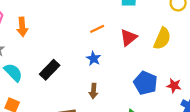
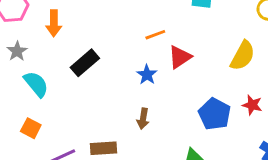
red triangle: (129, 38) -> (180, 57), moved
black rectangle: (50, 70) -> (85, 63), moved
red star: (174, 86) -> (252, 105), moved

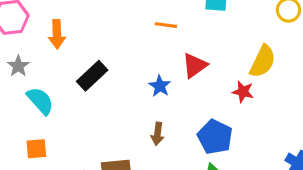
orange line: (155, 35) -> (166, 25), moved, turned 30
red star: (252, 105) -> (243, 92), moved
blue pentagon: (215, 114) -> (215, 137), moved
orange square: (31, 128) -> (36, 149), turned -30

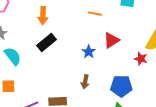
orange arrow: (57, 34) -> (43, 16), moved
blue pentagon: (215, 137) -> (121, 86), turned -30

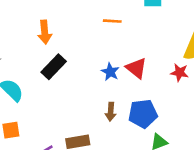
red triangle: (111, 40) -> (136, 68), moved, turned -42
blue pentagon: (121, 86) -> (143, 114), moved

